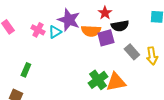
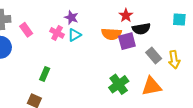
purple star: (69, 20) -> (71, 17), moved, size x0.6
orange triangle: (116, 82) -> (152, 86), moved

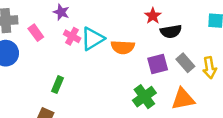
purple star: (71, 17) -> (61, 12), moved
orange semicircle: (111, 34) -> (123, 47), moved
cyan triangle: (74, 35) -> (93, 39), size x1.5
purple square: (127, 41) -> (158, 64), moved

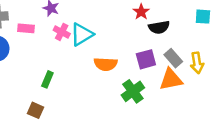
pink rectangle: (36, 33) -> (26, 28), turned -49
orange semicircle: (123, 47) -> (106, 64), moved
orange triangle: (183, 99) -> (171, 79), moved

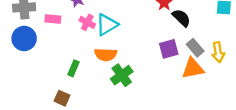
black semicircle: (159, 27) -> (181, 18), turned -126
orange semicircle: (106, 64) -> (106, 55), moved
green cross: (133, 91) -> (122, 75), moved

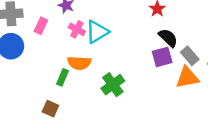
black semicircle: (181, 18) -> (168, 38), moved
pink rectangle: (53, 19) -> (41, 26), turned -70
orange semicircle: (106, 55) -> (79, 63), moved

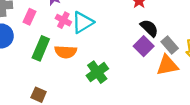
purple square: (162, 57) -> (144, 46), turned -30
green rectangle: (62, 77) -> (41, 48), moved, size x1.5

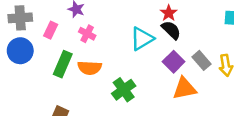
cyan triangle: (83, 22) -> (142, 39), moved
black semicircle: (149, 28) -> (171, 30), moved
orange triangle: (167, 65) -> (185, 88), moved

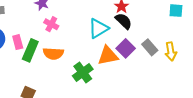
pink rectangle: (51, 30) -> (18, 42), moved, turned -40
orange triangle: (185, 88) -> (108, 56), moved

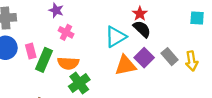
green cross: (83, 72) -> (79, 83), moved

